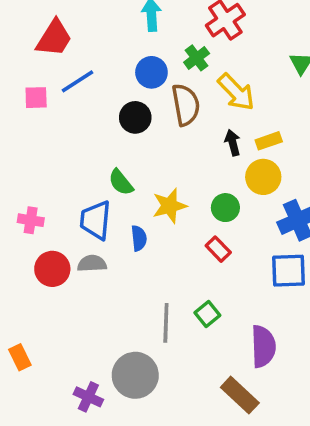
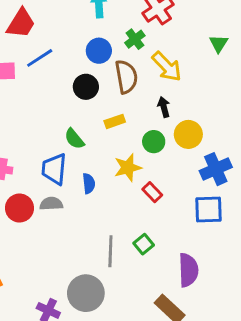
yellow rectangle: (269, 141) -> (115, 121), moved
yellow star: (169, 206) -> (128, 168), moved
green circle: (225, 208) -> (154, 142), moved

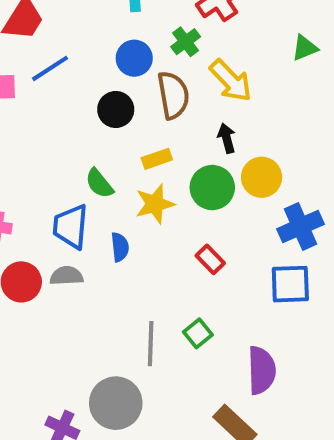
green triangle: (219, 43) -> (305, 48), turned 36
green circle: (154, 142) -> (212, 188), size x1.4
yellow star: (128, 168) -> (155, 204), moved

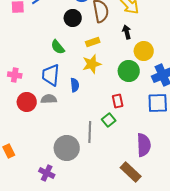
green semicircle: (99, 183) -> (58, 47), moved
green circle: (212, 188) -> (129, 71), moved
red rectangle: (210, 259) -> (118, 101), moved, turned 32
green square: (198, 333) -> (109, 120), moved
gray circle: (116, 403) -> (67, 148), moved

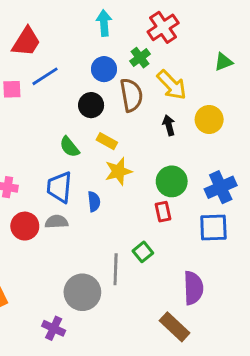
yellow rectangle: (93, 42) -> (107, 141), moved, turned 48
yellow circle: (144, 51) -> (209, 120), moved
red rectangle: (118, 101) -> (163, 212), moved

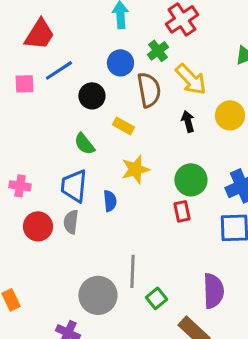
black circle: (91, 105) -> (92, 96), moved
yellow rectangle: (107, 141) -> (123, 126), moved
gray semicircle: (56, 222) -> (71, 222), turned -80
green square: (143, 252) -> (156, 298), moved

